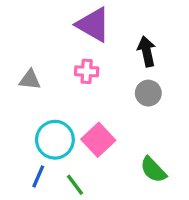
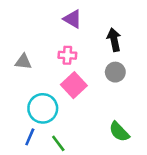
purple triangle: (93, 25) -> (73, 19), size x0.7
pink square: (98, 140) -> (74, 85), moved

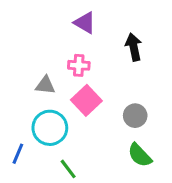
gray triangle: (23, 62) -> (45, 85), moved
gray circle: (115, 72) -> (135, 116), moved
blue line: (30, 137) -> (18, 154), moved

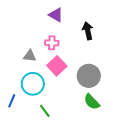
gray circle: (135, 116) -> (89, 76), size x1.5

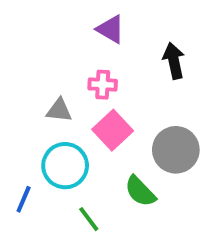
green semicircle: (92, 102) -> (140, 191), moved

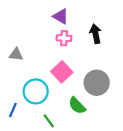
pink cross: (103, 85) -> (64, 38), moved
gray triangle: (59, 110) -> (16, 54), moved

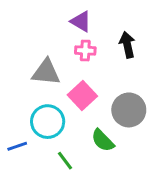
gray triangle: (16, 54) -> (46, 72), moved, size x1.5
blue line: (13, 110) -> (17, 146), turned 48

